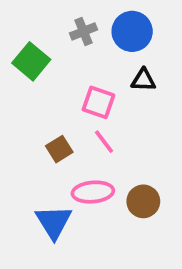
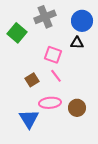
gray cross: (84, 31) -> (45, 17), size x1.5
blue circle: (132, 31) -> (82, 21), moved

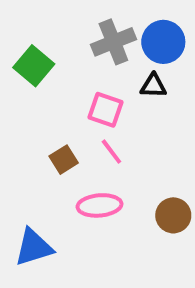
gray cross: (45, 17) -> (113, 42), moved
brown circle: (77, 108) -> (173, 215), moved
blue triangle: (29, 119) -> (34, 247), moved, turned 45

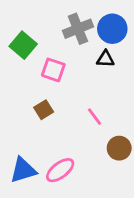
pink square: (105, 110) -> (53, 70), moved
pink line: (111, 152) -> (94, 117), moved
pink ellipse: (99, 205) -> (60, 170), moved, turned -32

